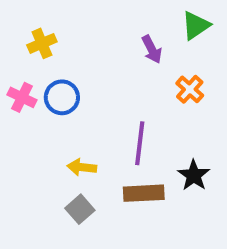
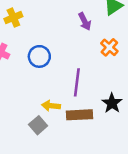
blue circle: (62, 97) -> (39, 56), moved
yellow arrow: (82, 167) -> (51, 106), moved

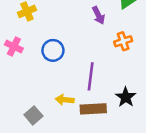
orange cross: (109, 47) -> (123, 41), turned 30
gray square: (38, 125) -> (33, 115), moved

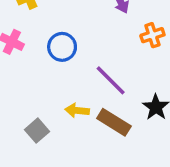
purple line: (91, 76) -> (111, 80), turned -52
brown rectangle: (93, 109) -> (114, 122), turned 35

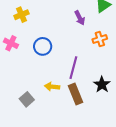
purple line: (111, 80) -> (73, 68), turned 60
brown rectangle: (114, 122) -> (75, 94), turned 36

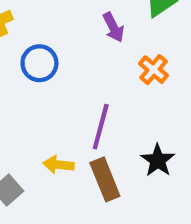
orange cross: (100, 39) -> (154, 70), turned -32
blue circle: (43, 46) -> (39, 63), moved

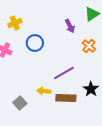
purple line: (101, 127) -> (64, 73), turned 45
brown rectangle: (105, 179) -> (66, 98), turned -66

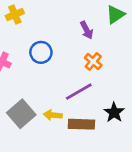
yellow cross: (15, 23) -> (15, 14), moved
orange cross: (89, 46) -> (93, 62), moved
gray square: (20, 103) -> (21, 114), moved, size x1.5

